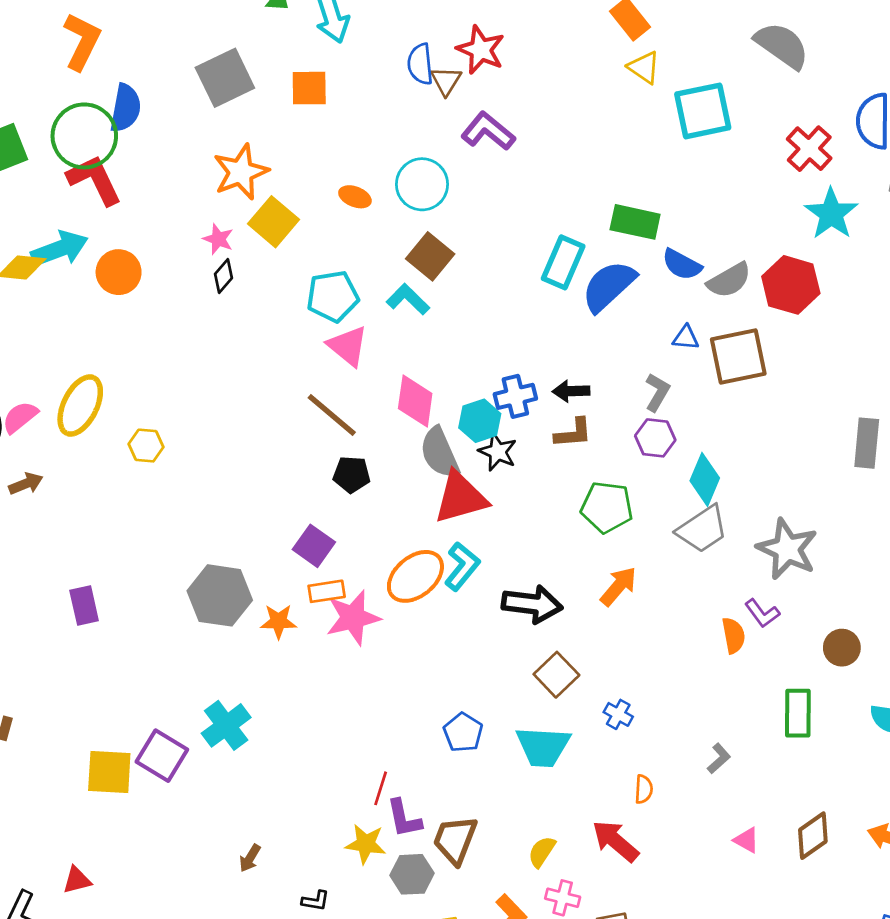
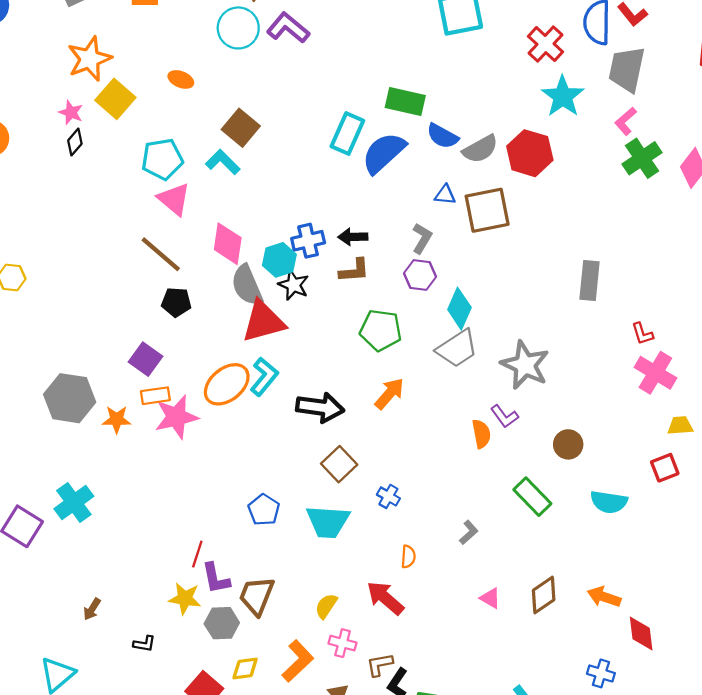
cyan circle: (422, 184) -> (238, 28), moved
green rectangle: (798, 713) -> (532, 497), turned -45

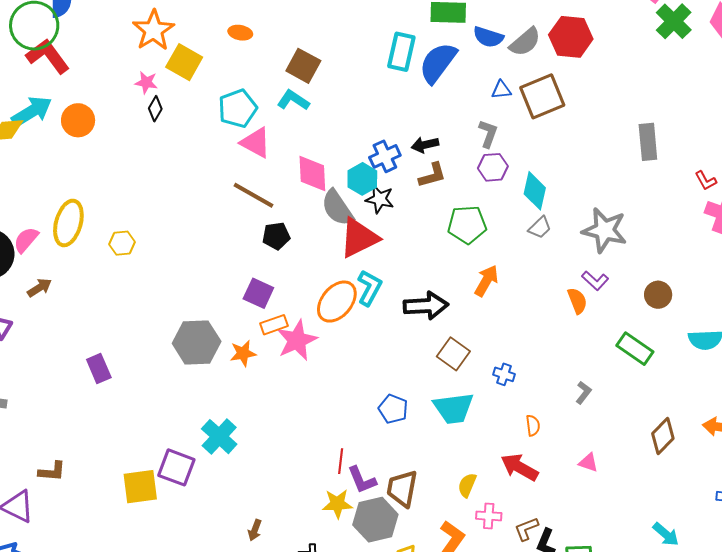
gray trapezoid: (457, 348) -> (540, 227), size x0.6
pink triangle: (490, 598) -> (588, 463), moved
gray hexagon: (222, 623) -> (375, 520), size x1.4

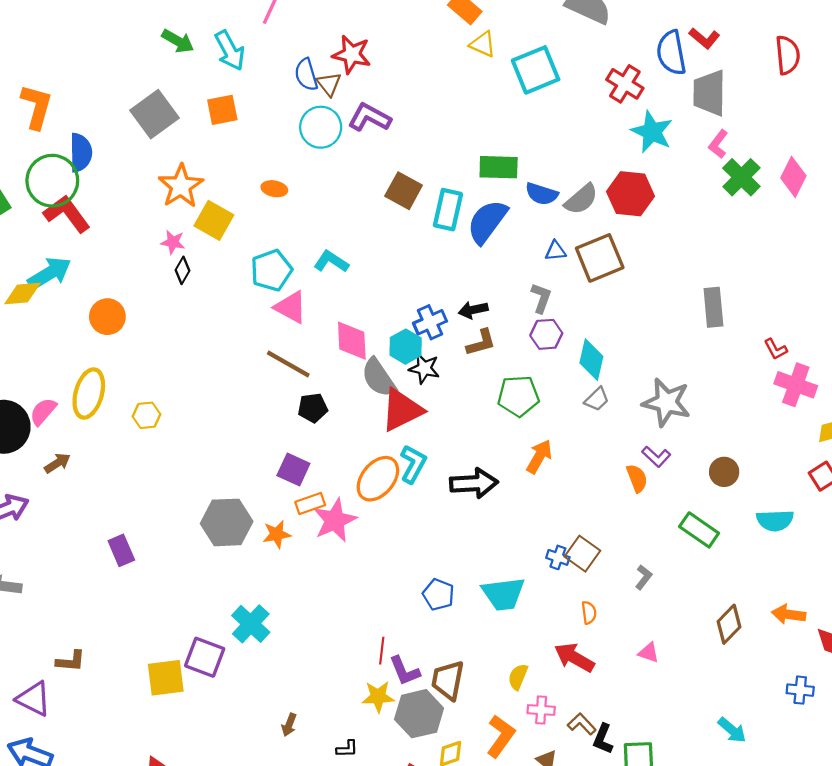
brown square: (303, 66) -> (404, 191), moved
orange circle: (78, 120) -> (107, 317), moved
brown square: (453, 354) -> (582, 554), moved
brown L-shape: (526, 529) -> (582, 724), turned 68

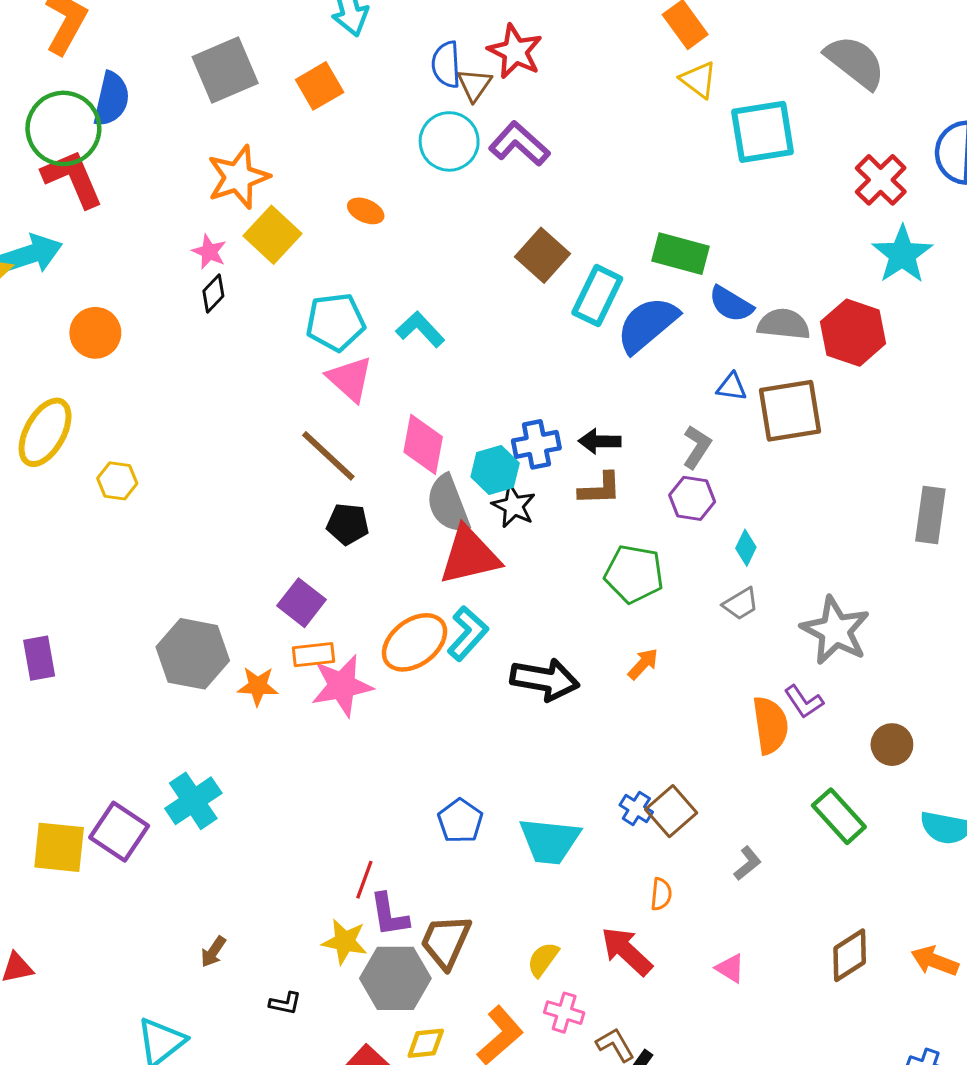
orange square: (222, 110) -> (320, 86), turned -32
gray semicircle: (581, 199) -> (784, 324), turned -147
cyan diamond: (591, 360) -> (746, 548), size x0.6
orange arrow: (539, 457) -> (643, 664), size x0.7
orange semicircle: (637, 478) -> (770, 725), size x1.4

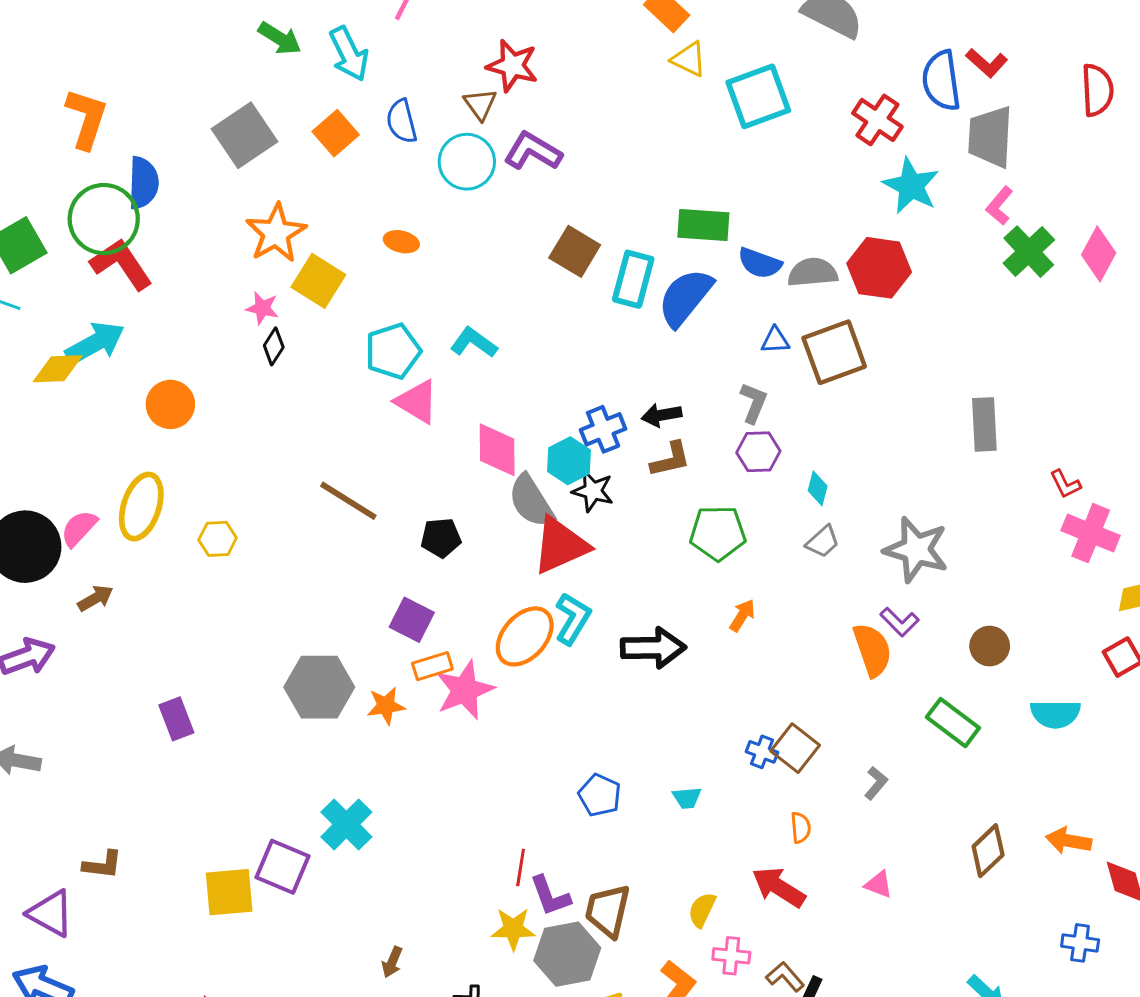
blue semicircle: (446, 65) -> (402, 121), moved
brown line: (328, 456) -> (348, 501), moved
cyan trapezoid: (550, 841) -> (687, 798), size x0.5

